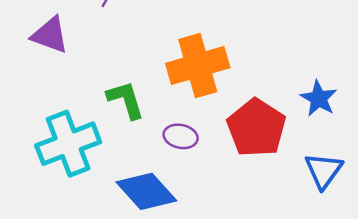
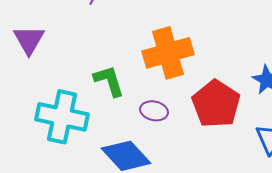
purple triangle: (50, 35) -> (29, 40), moved, turned 40
cyan cross: (68, 144) -> (62, 117), turned 33

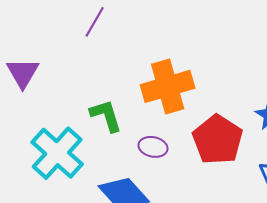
cyan cross: (62, 117) -> (57, 153), turned 30

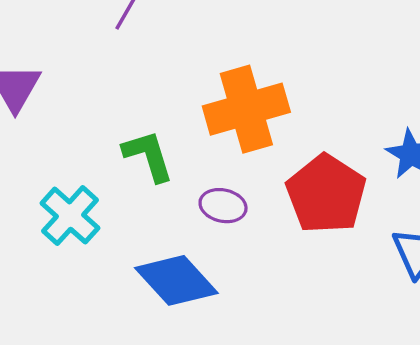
cyan cross: (57, 153) -> (70, 216), size x0.7

